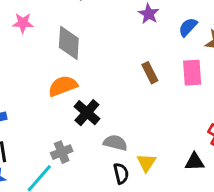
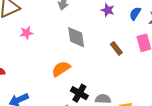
gray diamond: (69, 43) -> (76, 37), moved
black cross: (87, 113) -> (79, 93), moved

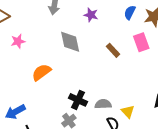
purple star: (108, 10) -> (91, 15), moved
orange semicircle: (61, 69) -> (41, 72), moved

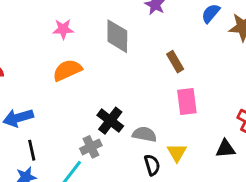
pink star: (18, 41) -> (63, 29), moved
pink rectangle: (141, 42) -> (187, 102), moved

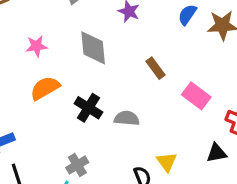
pink rectangle: (187, 102) -> (196, 96), moved, turned -40
black cross: (110, 121) -> (88, 108), moved
gray semicircle: (144, 134) -> (127, 118), moved

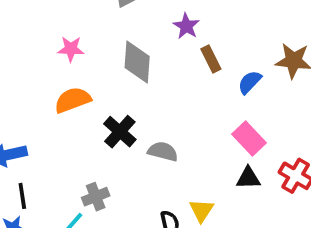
blue semicircle: (187, 15) -> (250, 82), moved
brown rectangle: (156, 68) -> (211, 59), moved
black triangle: (217, 153) -> (248, 178), moved

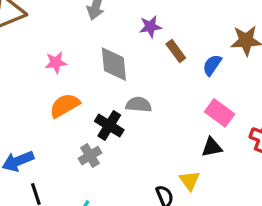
purple star: (186, 26) -> (150, 27), turned -30
gray semicircle: (163, 151) -> (139, 105), moved
black triangle: (248, 178) -> (212, 147), moved
gray cross: (96, 197) -> (90, 156), moved

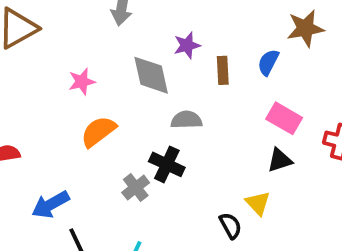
purple star: (150, 27) -> (187, 45), moved
brown rectangle: (176, 51) -> (223, 70), moved, turned 40
black cross: (109, 126) -> (167, 164), moved

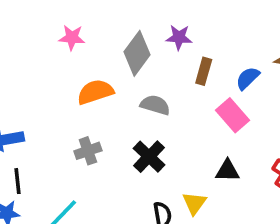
gray diamond: (151, 75) -> (137, 53), turned 30
pink rectangle: (284, 118) -> (232, 115), moved
orange semicircle: (98, 131) -> (95, 92), moved
black cross: (167, 164) -> (149, 157), moved

